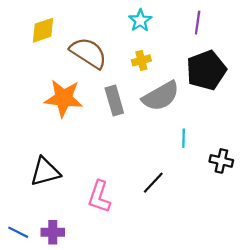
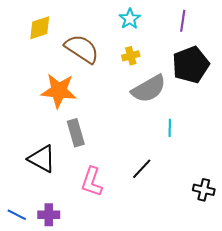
gray rectangle: (114, 100) -> (76, 133), moved
black cross: (221, 161) -> (204, 190), moved
black triangle: (45, 172) -> (42, 159), turned 44

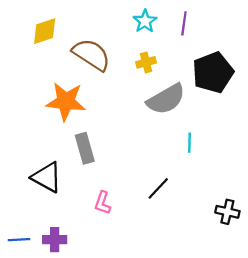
purple line: (183, 21) -> (184, 23), moved
pink L-shape: (92, 182) -> (103, 203), size x0.7
blue line: (17, 215) -> (19, 240), turned -30

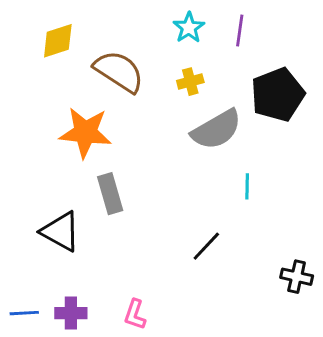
pink L-shape: (103, 203) -> (135, 315), moved

